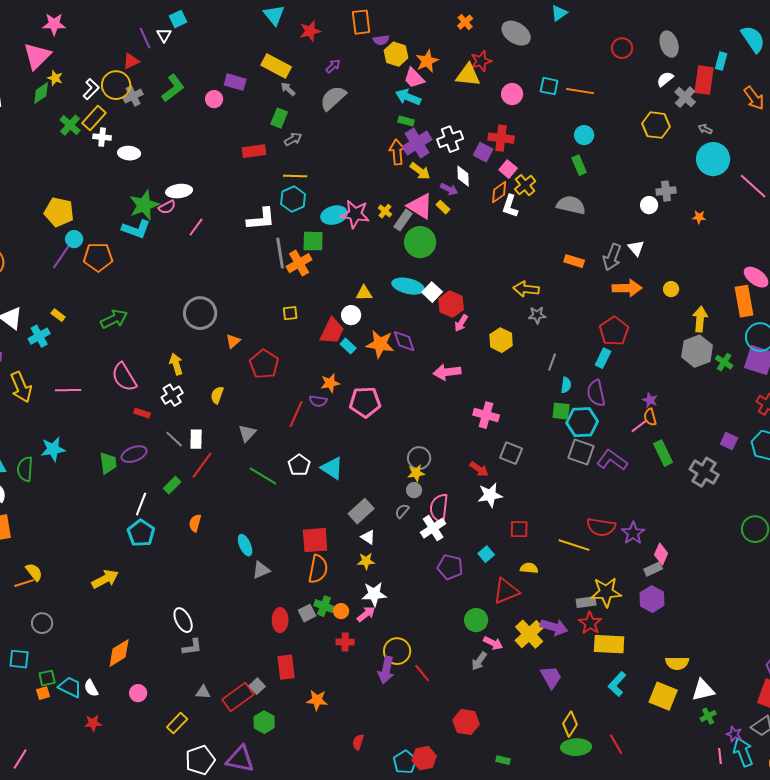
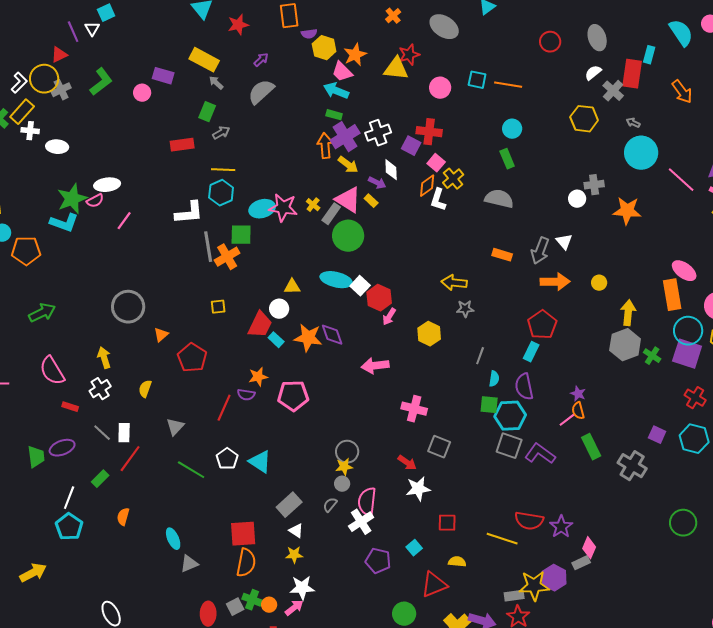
orange star: (699, 217) -> (627, 211), size x2.0
purple hexagon: (652, 599) -> (554, 578), moved

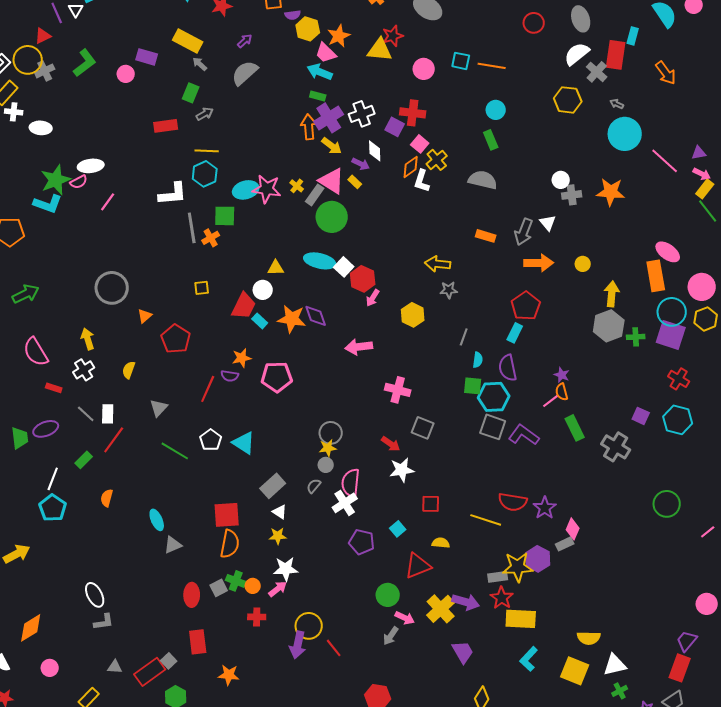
white semicircle: (593, 73) -> (577, 54), size x1.5
gray cross: (594, 185) -> (572, 195), moved
orange cross: (227, 257) -> (211, 238), size x0.7
green cross: (652, 356) -> (636, 337), turned -36

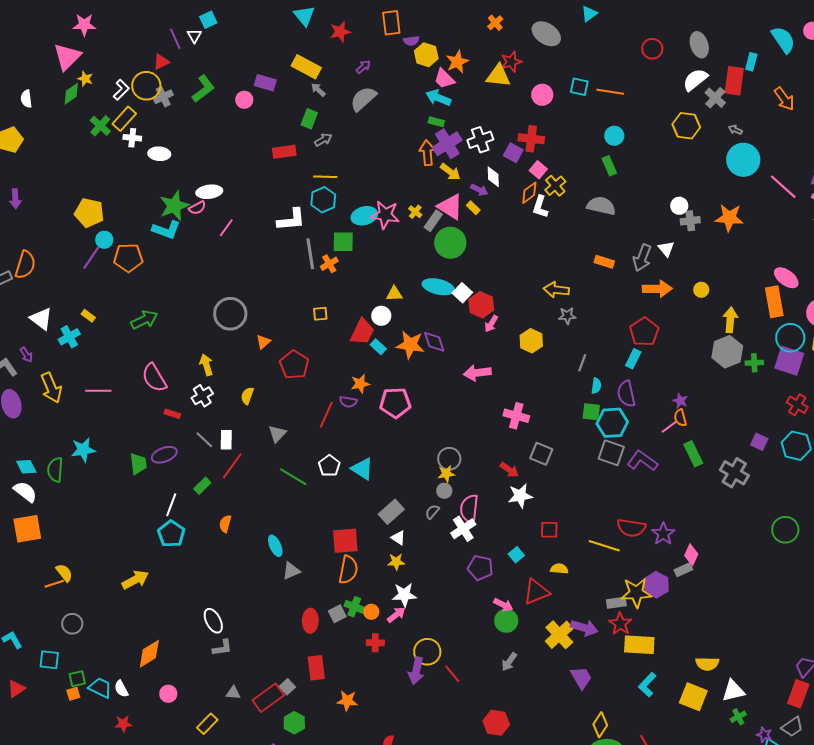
pink arrow: (405, 618) -> (503, 605), moved

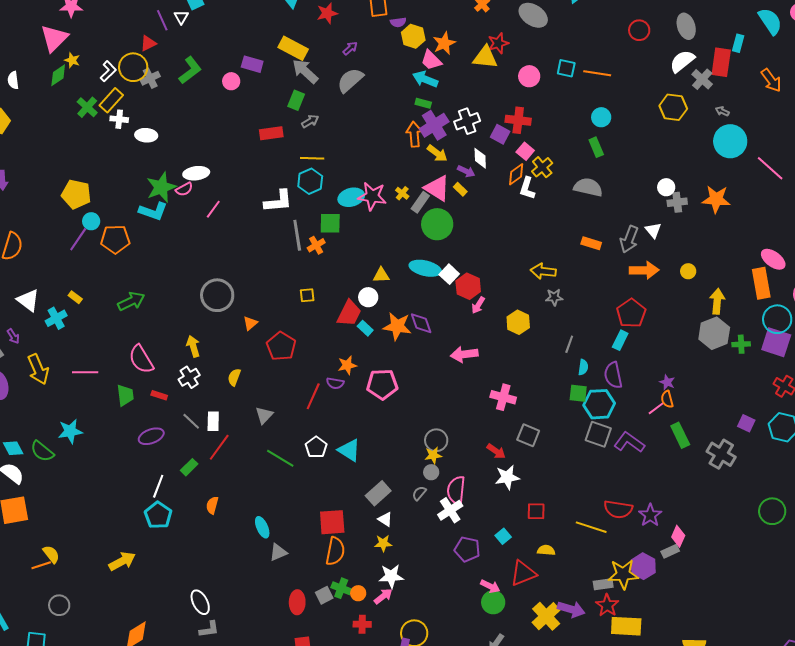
gray arrow: (318, 90) -> (305, 71), size x1.8
green trapezoid: (138, 464) -> (125, 395), moved
green semicircle: (55, 470) -> (42, 451), turned -55

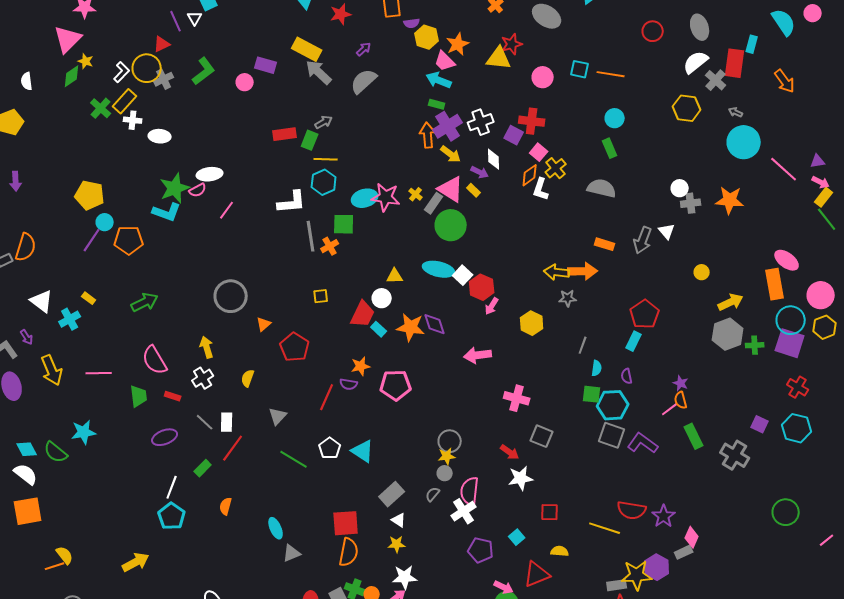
green rectangle: (296, 100) -> (310, 140), moved
orange arrow: (644, 270) -> (583, 271), moved
yellow arrow: (717, 301) -> (731, 302), turned 60
purple semicircle: (613, 375) -> (627, 376), size x0.6

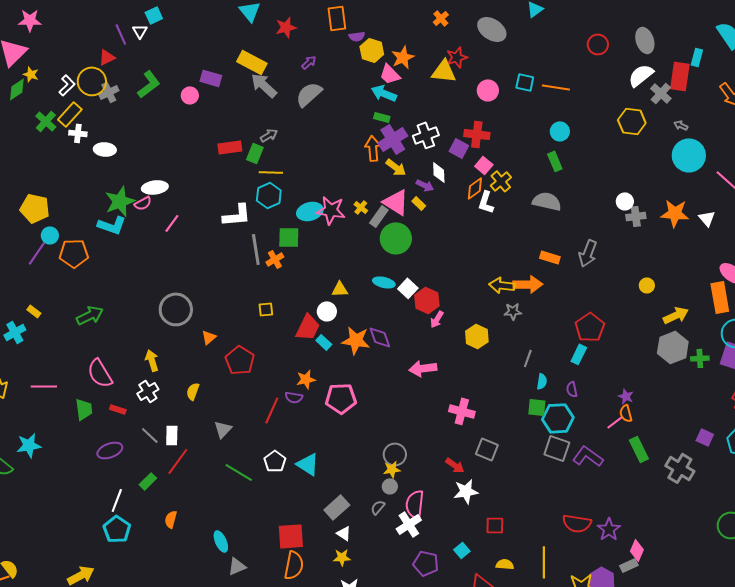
white triangle: (667, 231) -> (707, 218), moved
cyan ellipse: (439, 269) -> (384, 282), size x0.7
yellow line: (605, 528) -> (544, 562), moved, turned 72

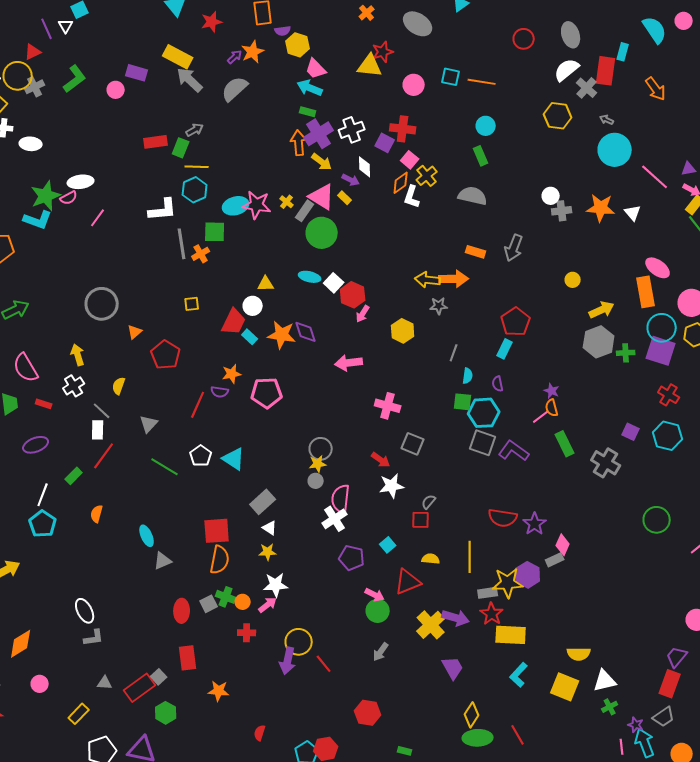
orange star: (403, 57) -> (253, 52), moved
gray line: (150, 435) -> (102, 411), moved
gray semicircle: (378, 507) -> (429, 502), moved

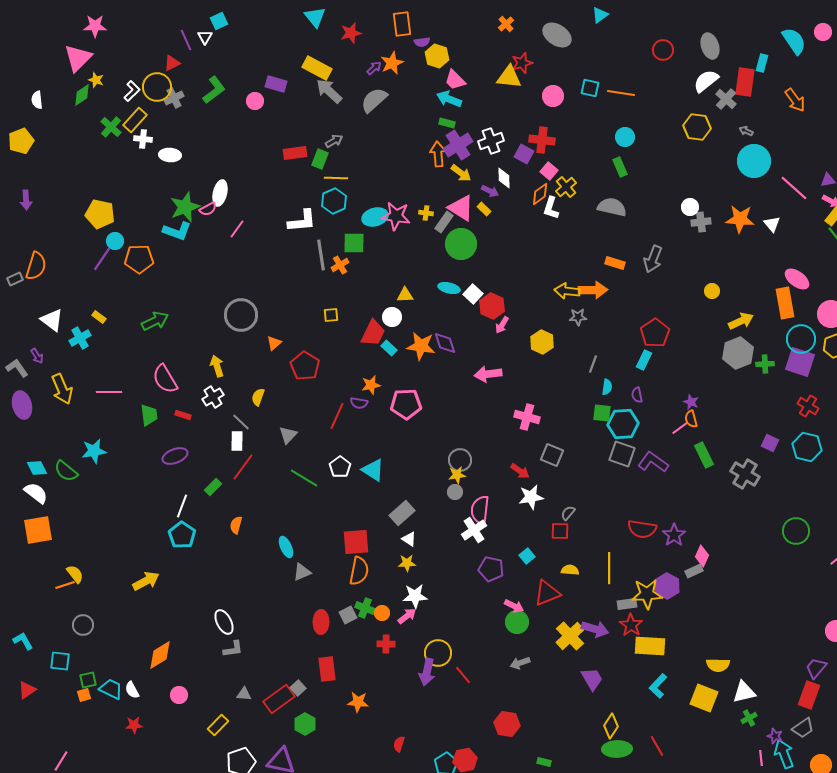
white ellipse: (81, 182) -> (220, 193), turned -70
yellow cross: (287, 202) -> (426, 213), turned -32
gray arrow: (381, 652) -> (520, 663), turned 36

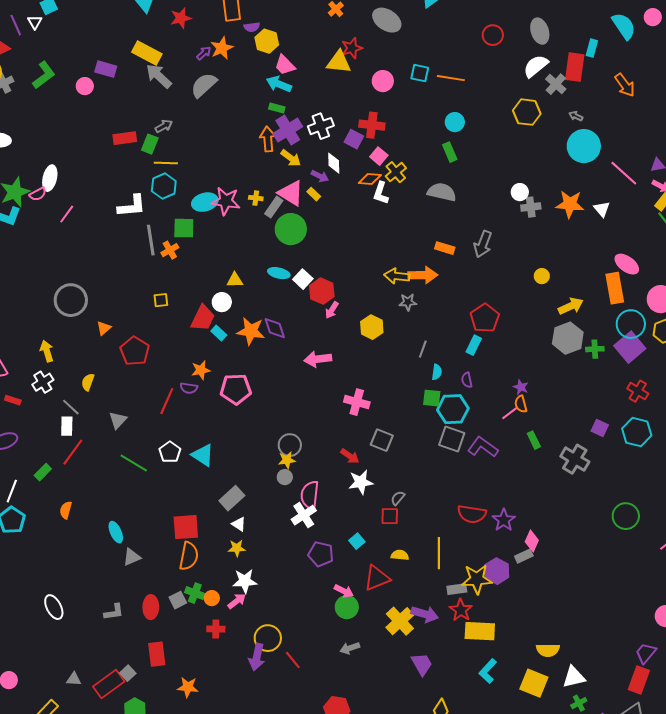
orange diamond: (540, 194) -> (370, 179), turned 40
purple square: (800, 362) -> (630, 347), turned 32
green rectangle: (704, 455) -> (534, 440), size x0.7
gray L-shape: (233, 649) -> (114, 612), moved

